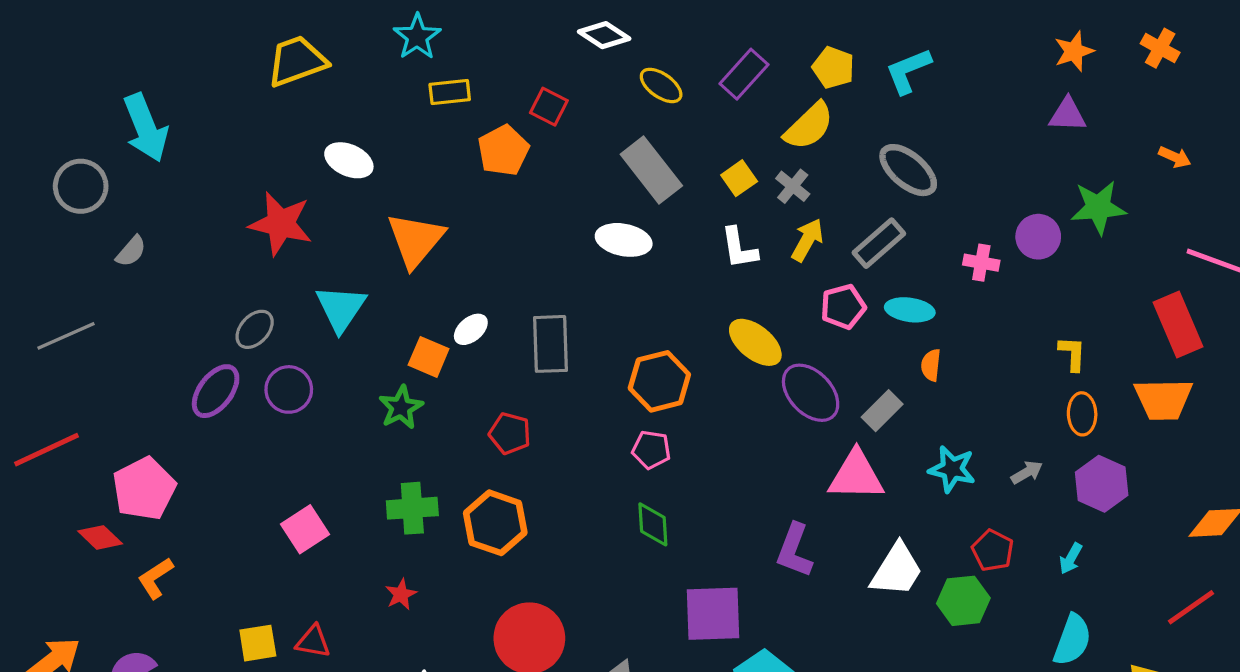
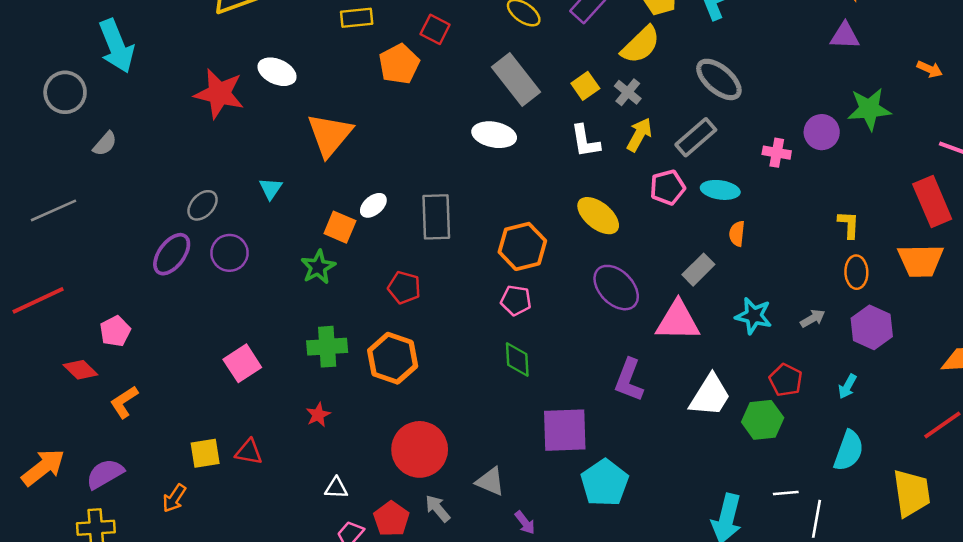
red star: (281, 224) -> (219, 94), moved
cyan triangle: (341, 308) -> (271, 189), size x0.6
purple ellipse: (811, 393) -> (616, 288), moved
pink pentagon: (144, 489) -> (115, 331), size x0.6

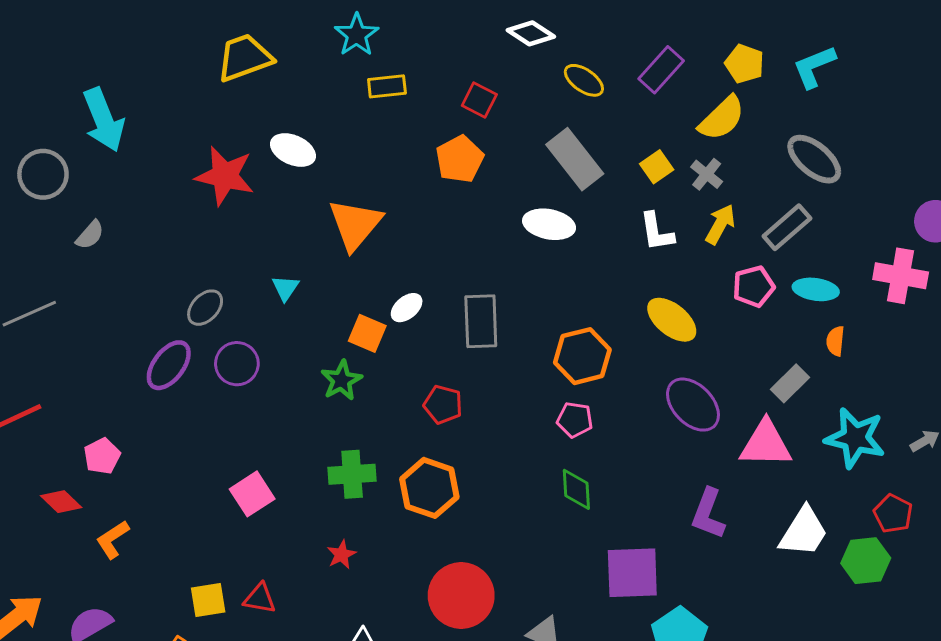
orange pentagon: (399, 64) -> (460, 159), moved
pink cross: (777, 153) -> (901, 276), moved, size x1.6
cyan star: (754, 316) -> (855, 438), size x1.4

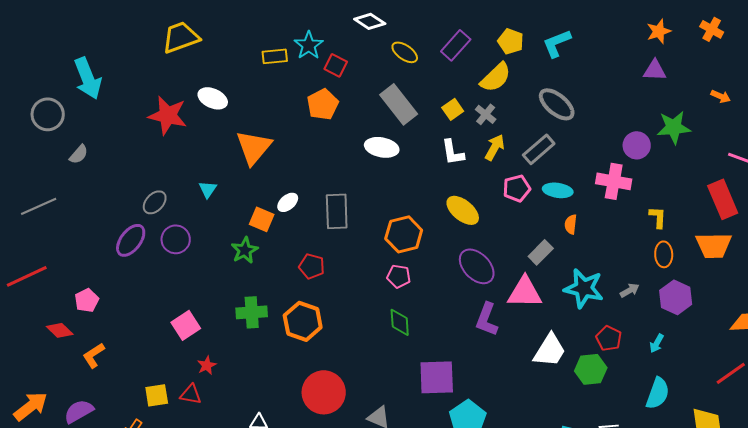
cyan star: (357, 35) -> (309, 45), moved
purple L-shape: (708, 514) -> (487, 319), moved
red star: (341, 555) -> (207, 365), moved

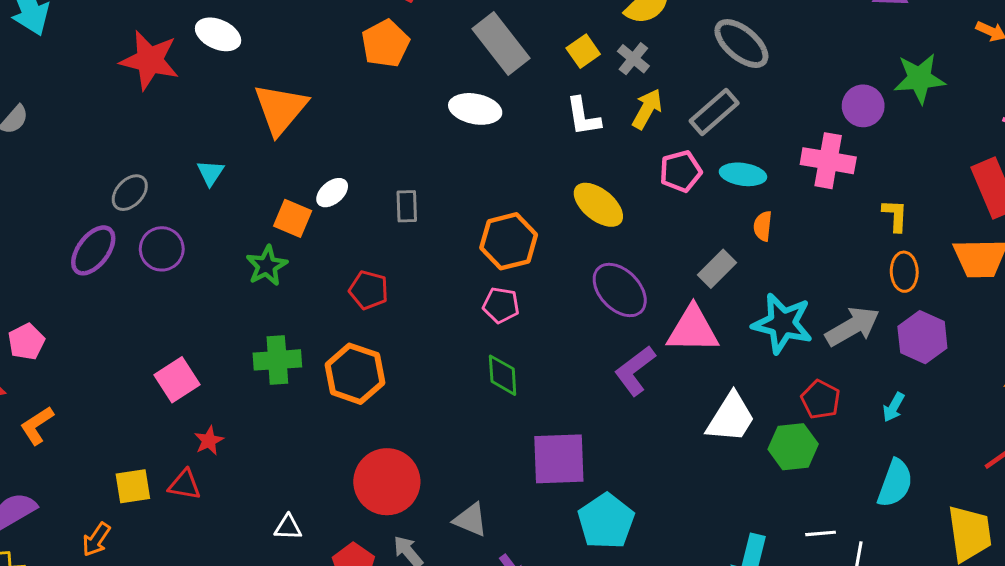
gray rectangle: (337, 211) -> (407, 206), size x0.6
gray arrow: (630, 290) -> (852, 326), size x1.8
purple L-shape: (487, 319) -> (635, 371), turned 32

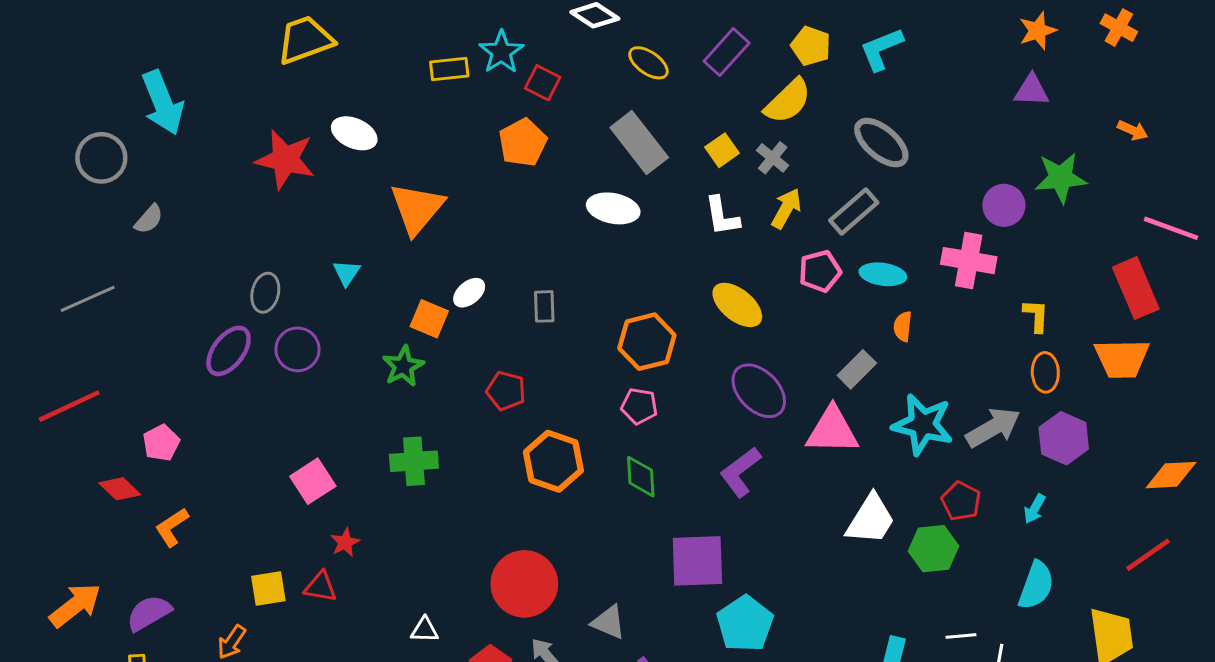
gray ellipse: (130, 193) -> (265, 293), turned -30
purple L-shape: (635, 371) -> (740, 472), moved
orange hexagon: (355, 374) -> (553, 461), moved

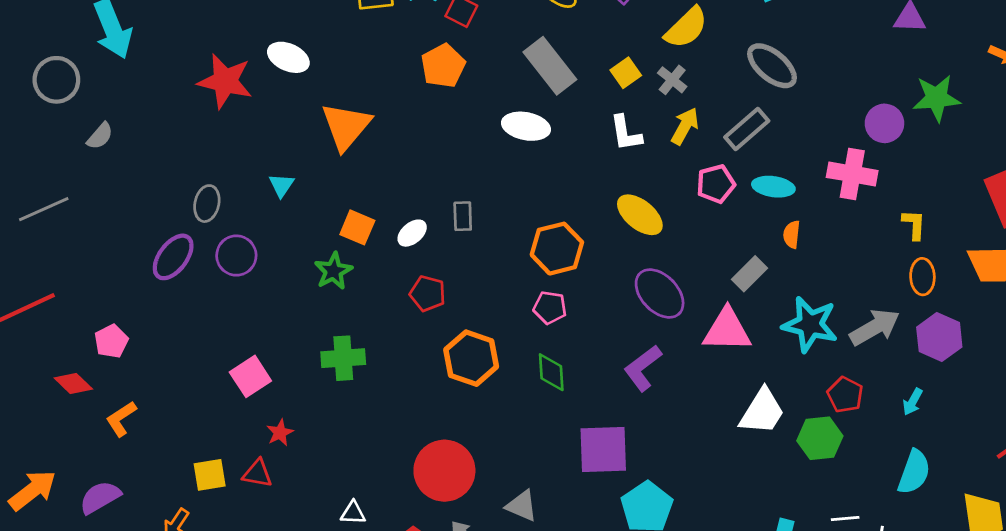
white ellipse: (469, 293) -> (412, 233), moved

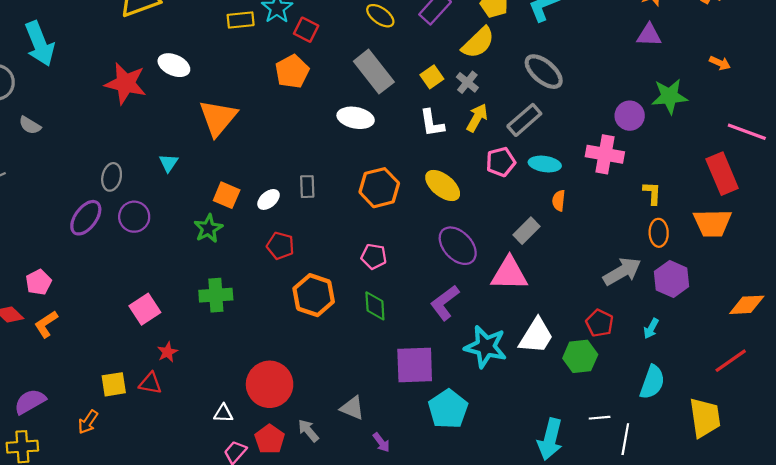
gray semicircle: (100, 136) -> (30, 125), turned 80
orange hexagon: (557, 249) -> (379, 188), moved
cyan star: (810, 324) -> (486, 347), moved
orange L-shape: (121, 419) -> (46, 324), moved
red circle: (444, 471) -> (270, 384), moved

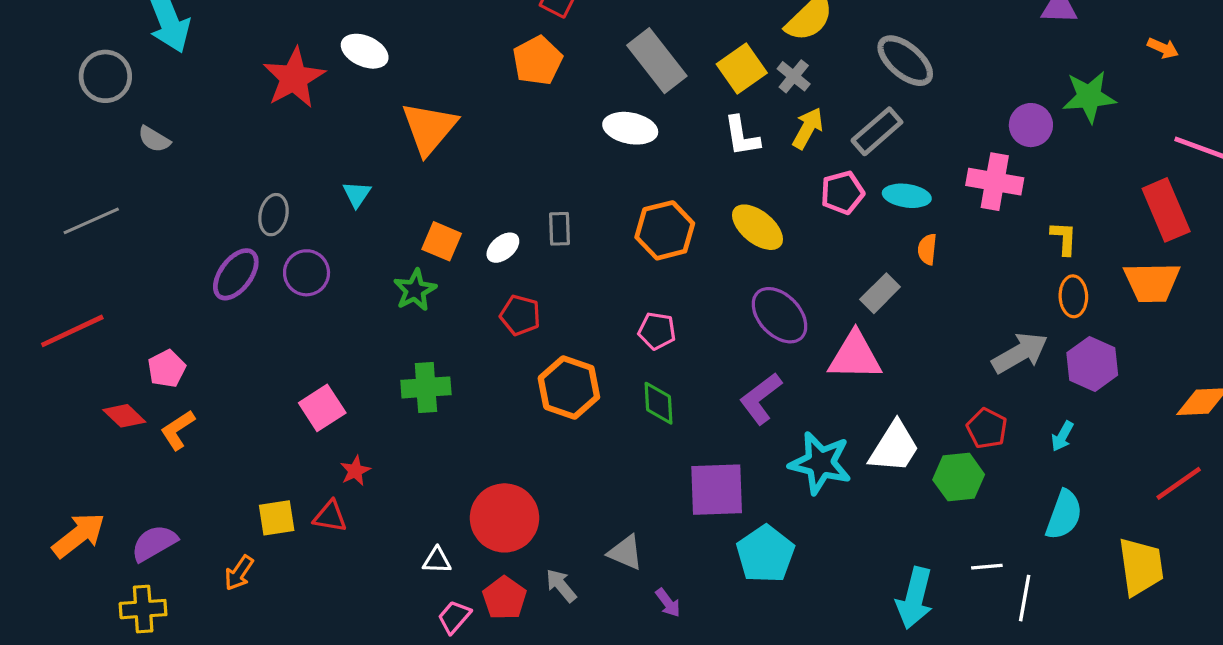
yellow square: (432, 77) -> (742, 68), size x1.4
red star: (126, 83) -> (294, 78), turned 30

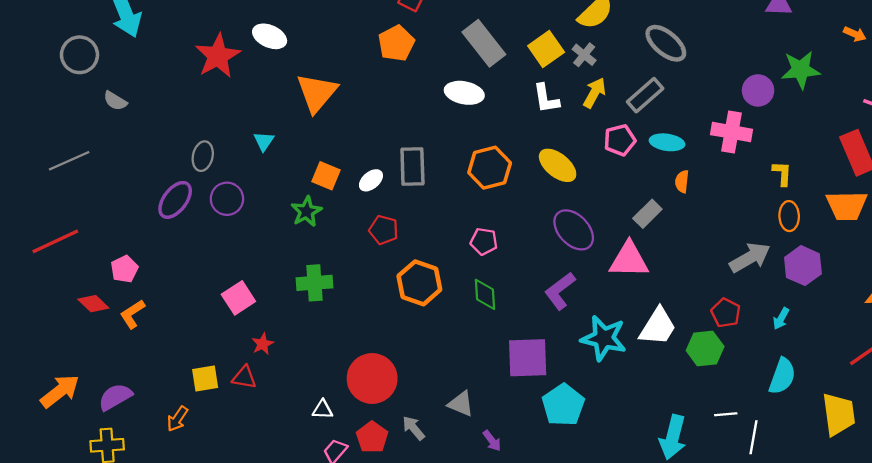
gray rectangle: (560, 229) -> (412, 167), size x1.6

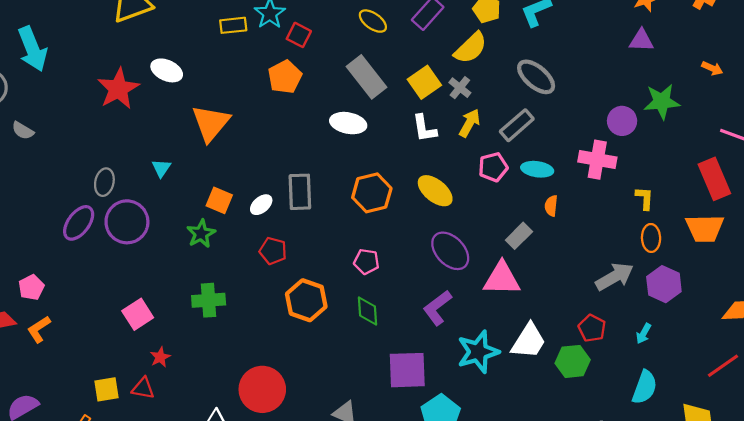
purple circle: (227, 199) -> (127, 222), size x1.4
cyan star: (604, 338) -> (478, 352), turned -30

